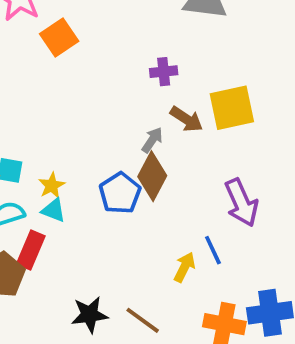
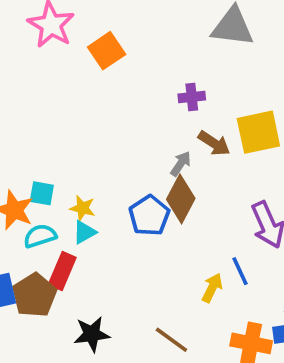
orange square: (59, 38) -> (107, 51), moved
yellow star: (52, 186) -> (83, 208), turned -30
cyan triangle: (54, 210) -> (84, 232), turned -50
black star: (90, 315) -> (92, 334), moved

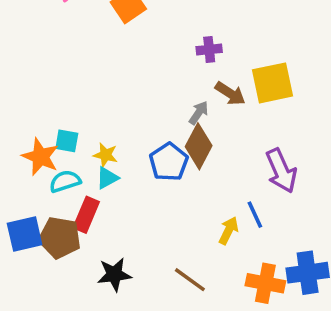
brown pentagon: (34, 295) -> (60, 238), turned -30

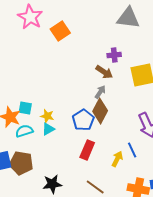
purple cross: (209, 49) -> (114, 55), moved
brown arrow: (230, 93) -> (104, 72), moved
red rectangle: (86, 215) -> (87, 150), moved

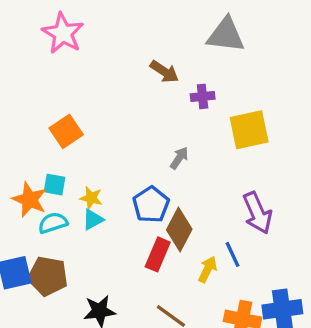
orange square: (60, 31) -> (66, 131), moved
brown arrow: (104, 72) -> (164, 72), moved
brown diamond: (100, 111) -> (179, 230), moved

